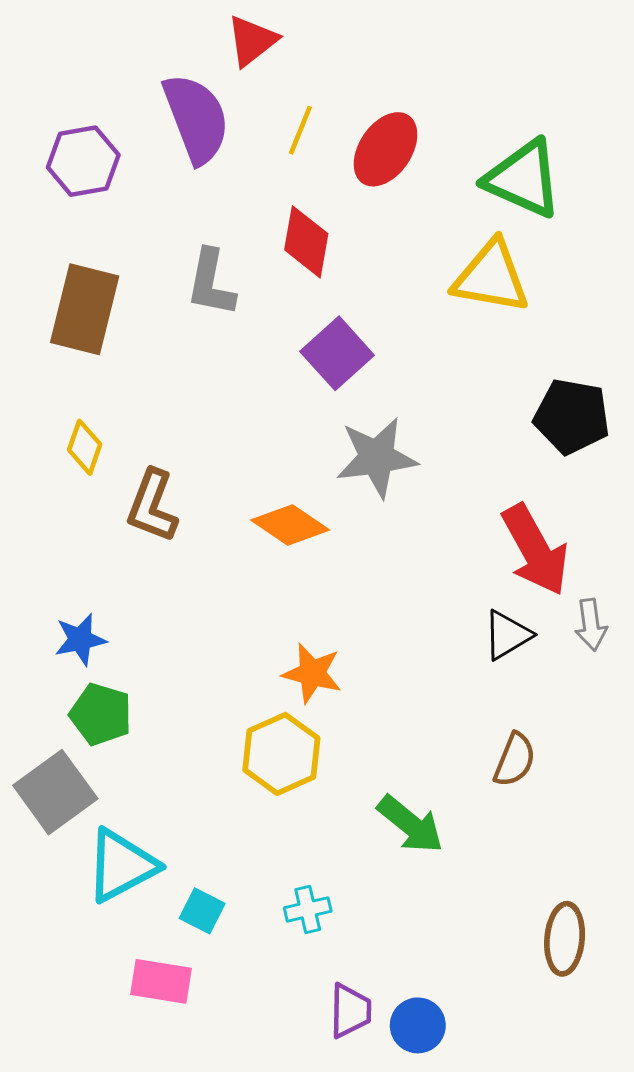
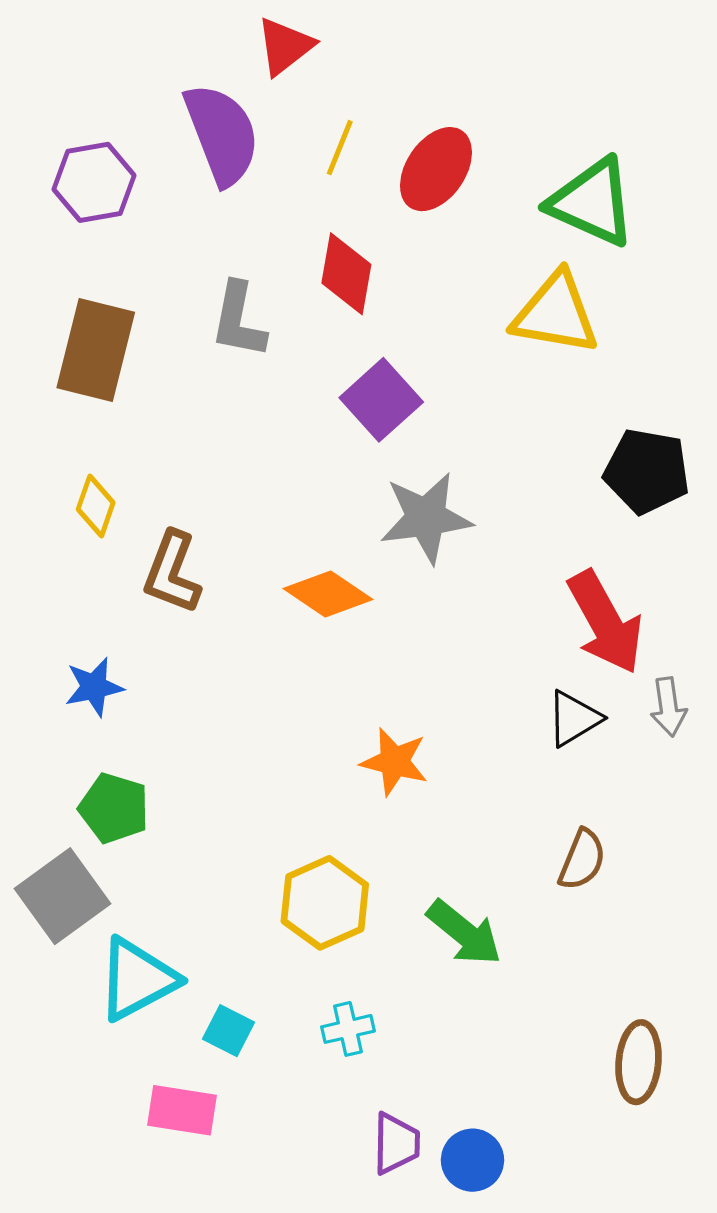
blue star: (80, 639) -> (94, 687), moved
orange star: (312, 673) -> (394, 762), moved
yellow hexagon: (281, 754) -> (325, 903), moved

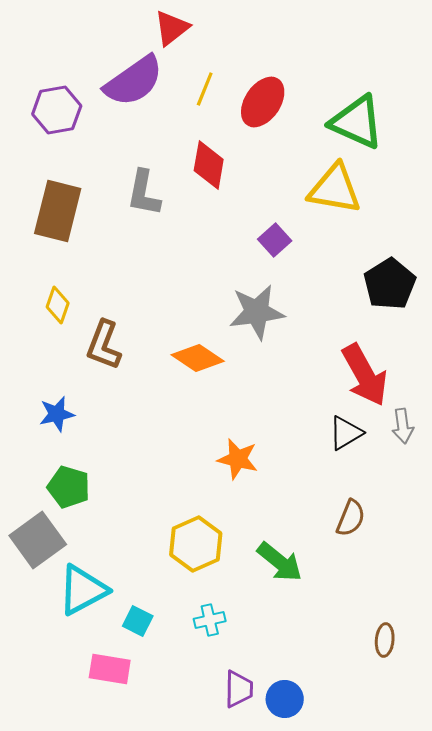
purple semicircle: (222, 134) -> (134, 81), turned 76
purple square: (381, 400) -> (275, 240), moved, size x0.7
black pentagon: (647, 471) -> (390, 284), turned 30
brown ellipse: (639, 1062) -> (385, 640), size x0.7

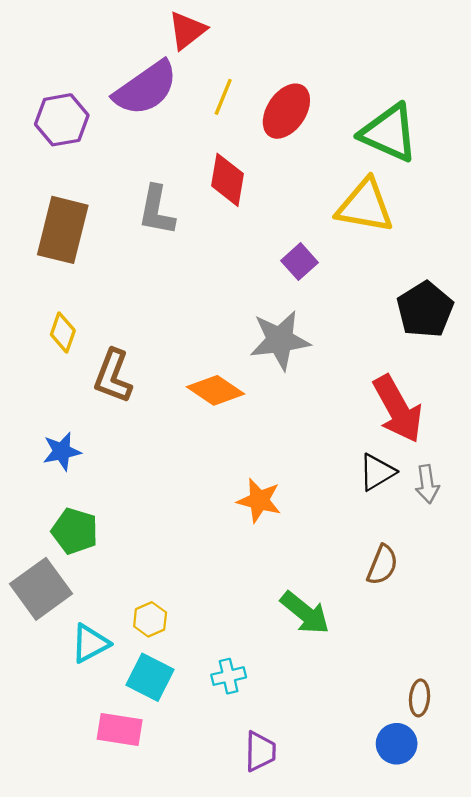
gray arrow: (403, 426) -> (427, 484), moved
yellow hexagon: (196, 544) -> (150, 619), moved, size x0.6
cyan triangle: (83, 590) -> (90, 643), size x0.7
cyan square: (138, 621) -> (150, 677), size x1.4
blue circle: (285, 699) -> (397, 744), moved

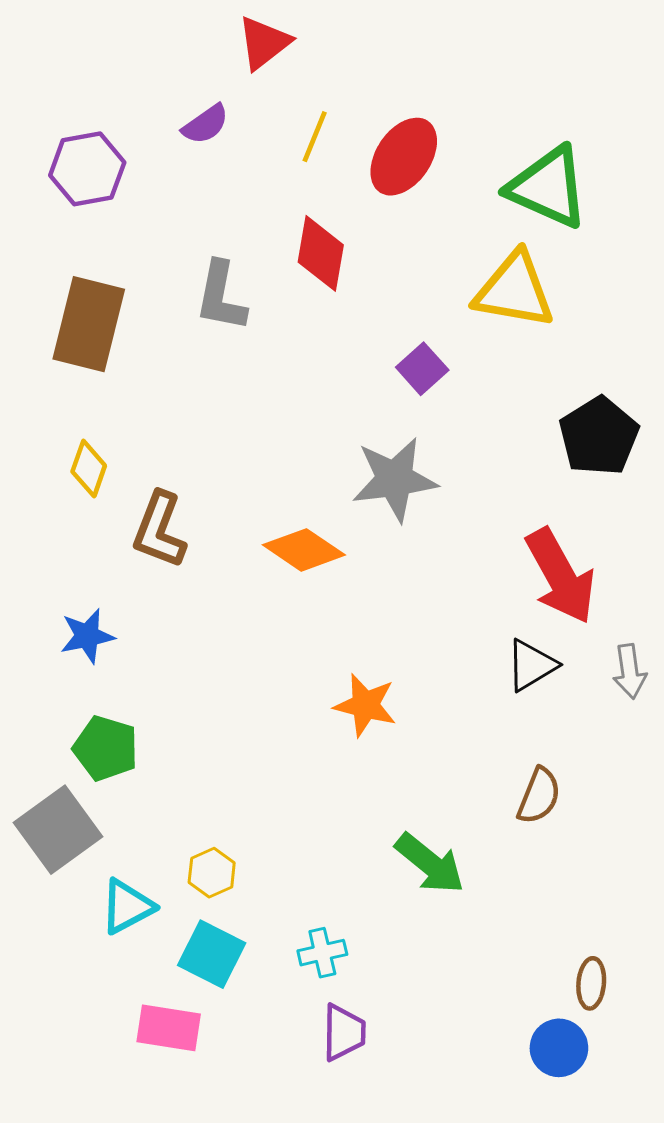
purple semicircle: (146, 88) -> (205, 124), size x0.5
gray arrow: (427, 484) -> (630, 671), moved
purple trapezoid: (260, 751) -> (344, 1032), moved

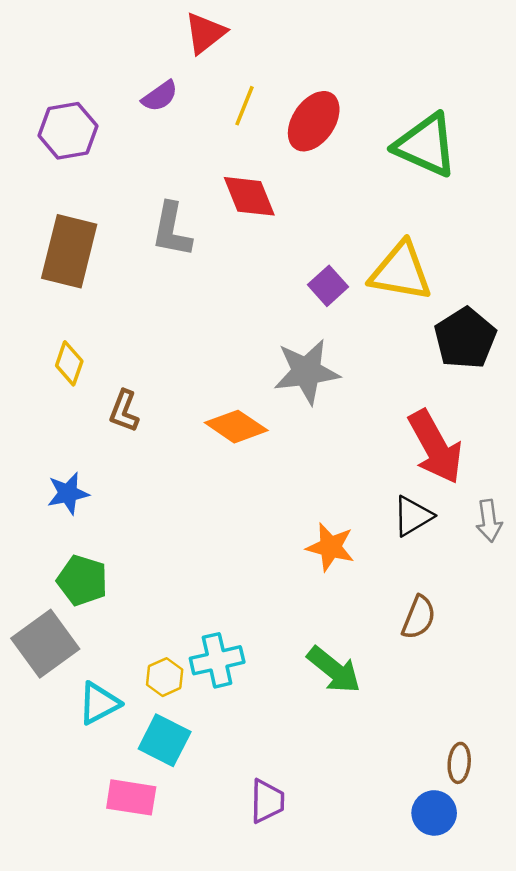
red diamond: (321, 253) -> (249, 196), turned -32
yellow triangle: (514, 290) -> (401, 272), moved
brown L-shape: (159, 530) -> (124, 411), size x0.7
orange star: (365, 705) -> (330, 547), moved
cyan cross: (322, 953) -> (217, 660), moved, size x1.4

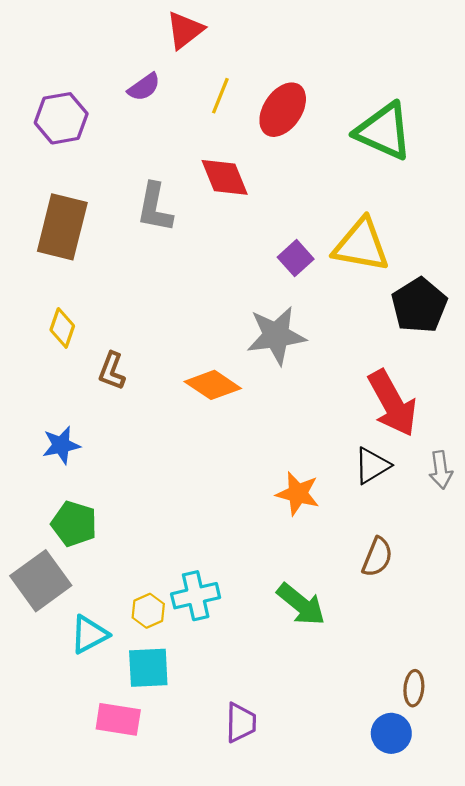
cyan square: (165, 740) -> (148, 668), turned -30

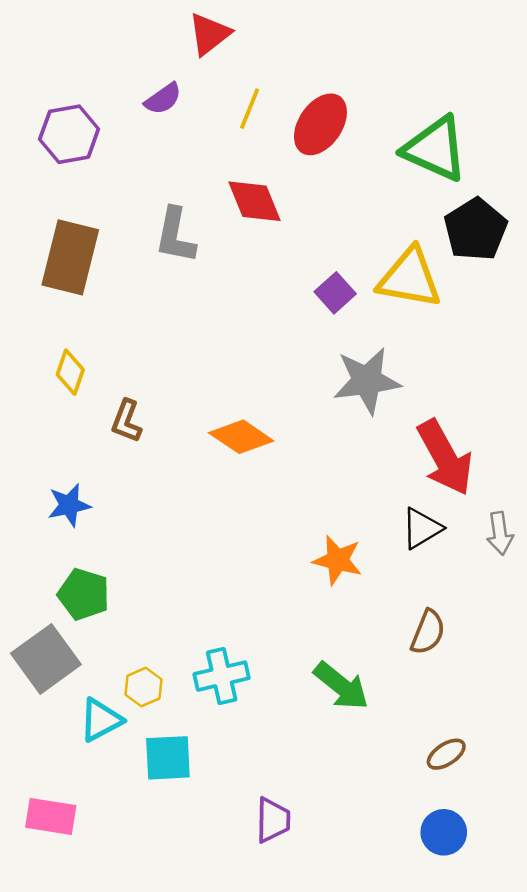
black pentagon: (419, 305) -> (475, 229), moved
gray star: (276, 335) -> (367, 381), moved
yellow hexagon: (148, 611) -> (144, 687), moved
brown ellipse: (414, 688) -> (446, 754), moved, turned 52
pink rectangle: (118, 719) -> (51, 816), moved

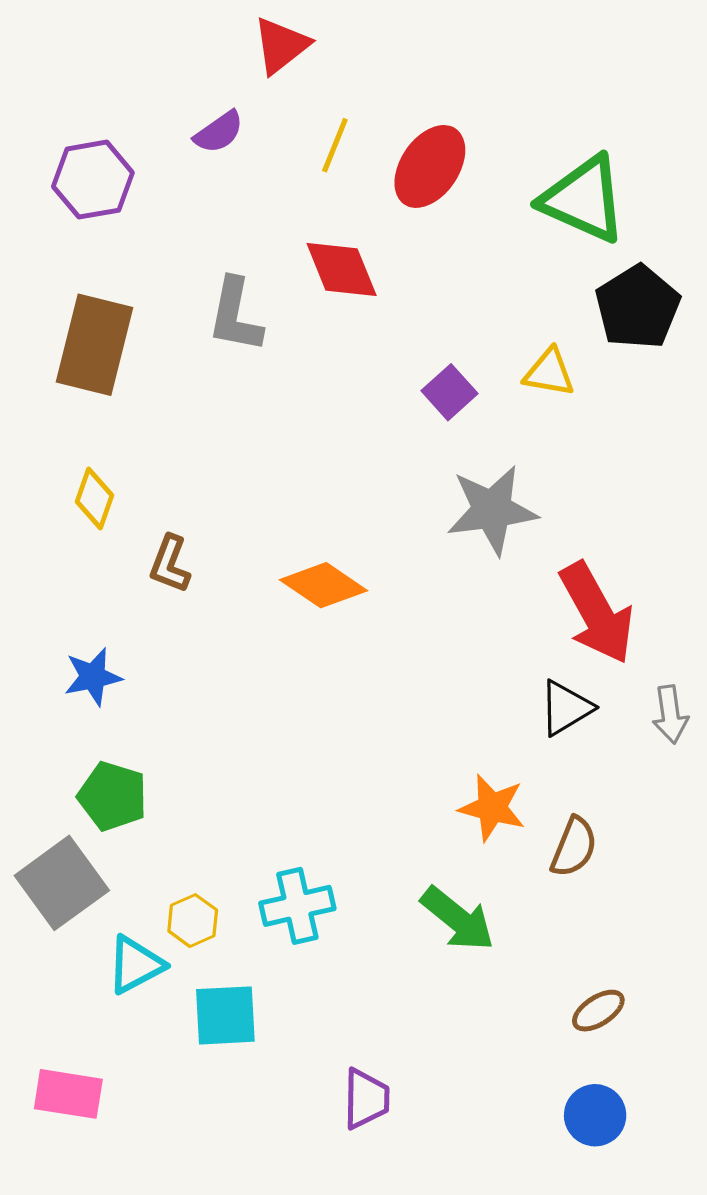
yellow triangle: (410, 278) -> (549, 373), size x0.6
orange star: (338, 560) -> (492, 808), moved

